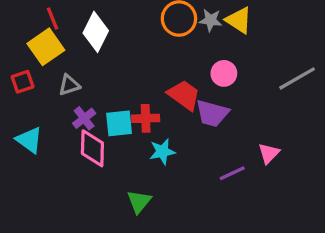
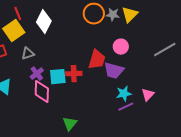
yellow triangle: (239, 20) -> (130, 15), turned 42
red trapezoid: (184, 95) -> (97, 60), turned 70
cyan star: (162, 152) -> (124, 94), moved

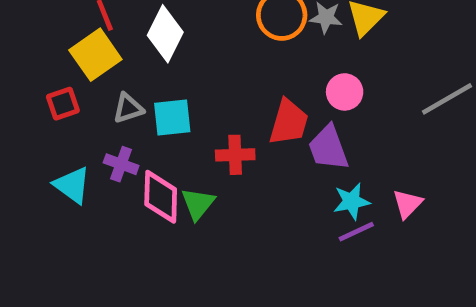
purple trapezoid: (114, 71) -> (328, 148), turned 55
purple cross: (37, 74) -> (121, 164), moved, turned -32
cyan square: (58, 77) -> (172, 118), moved
green triangle: (70, 124) -> (198, 204), moved

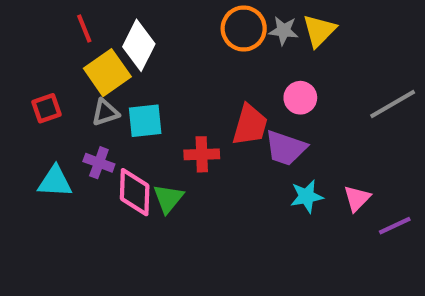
yellow square: (95, 55) -> (107, 73), moved
purple trapezoid: (328, 148) -> (286, 148), turned -51
cyan triangle: (72, 185) -> (55, 182), turned -33
purple line: (356, 232) -> (395, 226), moved

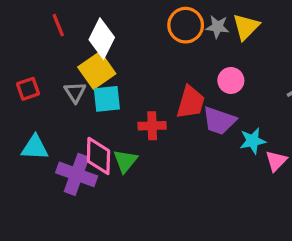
yellow square: (107, 73) -> (97, 70), moved
gray triangle: (105, 112) -> (75, 92), turned -45
purple cross: (99, 163) -> (77, 174), moved, size x1.6
cyan star: (307, 196) -> (253, 141), moved

